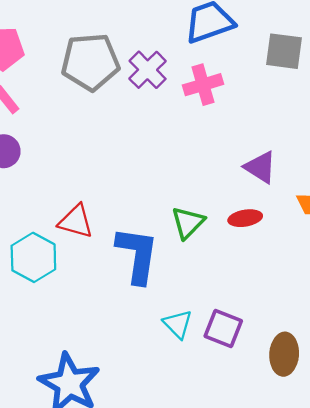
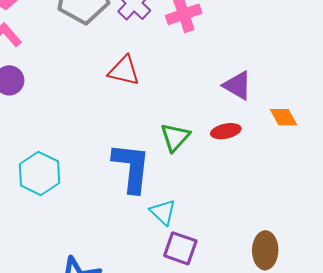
red triangle: (76, 221) -> (124, 71), moved
cyan triangle: (178, 324) -> (163, 212), moved
purple square: (223, 328) -> (180, 248), moved

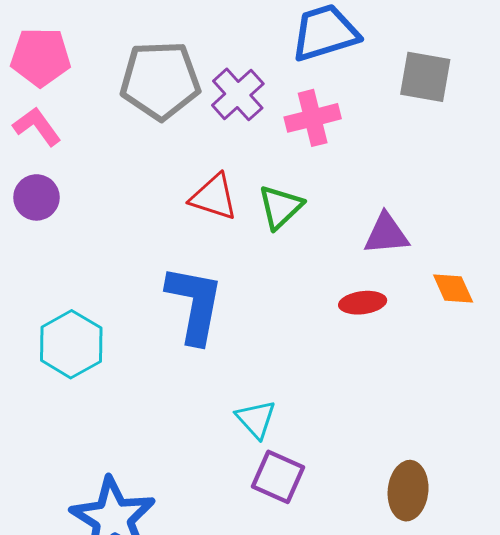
purple triangle: (237, 85) -> (386, 234), turned -40
green triangle: (175, 137) -> (280, 207), moved
blue L-shape: (131, 168) -> (195, 304), moved

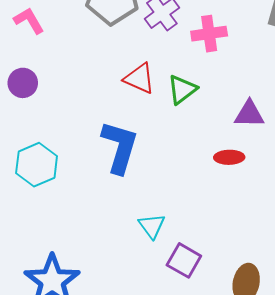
purple circle: (36, 197) -> (23, 83), moved
purple square: (278, 477) -> (184, 260), moved

